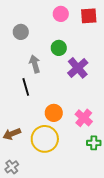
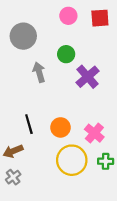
gray circle: (21, 32) -> (23, 36), size x1.5
black line: (26, 87) -> (29, 124), moved
yellow circle: (45, 139) -> (72, 160), moved
gray cross: (12, 167) -> (13, 177), moved

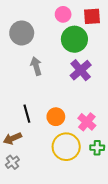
green circle: (66, 54) -> (74, 39), moved, size x1.6

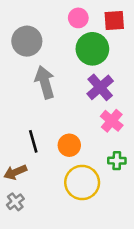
gray arrow: (36, 66) -> (45, 82), size x1.4
pink cross: (87, 122) -> (112, 121), moved
green cross: (97, 148) -> (117, 161), moved

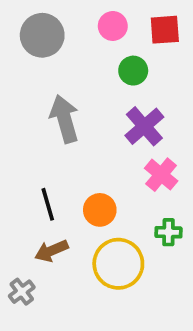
gray circle: (27, 41) -> (42, 35), moved
green circle: (92, 49) -> (133, 71), size x0.6
brown arrow: (15, 172) -> (51, 251), moved

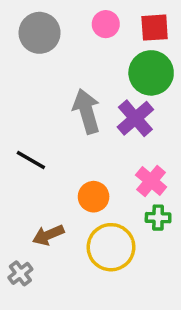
green circle: (133, 71) -> (151, 73), moved, size x1.6
gray arrow: (64, 119) -> (87, 111), moved
pink cross: (161, 175) -> (151, 181), moved
black line: (48, 204) -> (31, 160), moved, turned -44

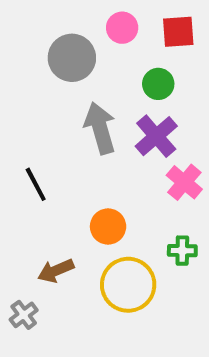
gray circle: (40, 33) -> (72, 58), moved
green circle: (151, 73) -> (158, 84), moved, size x0.6
black line: (31, 160) -> (36, 184), turned 32
pink cross: (151, 181) -> (184, 182), moved

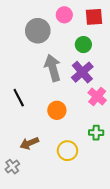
orange circle: (108, 226) -> (57, 110), moved
yellow circle: (128, 285) -> (67, 151), size x0.7

